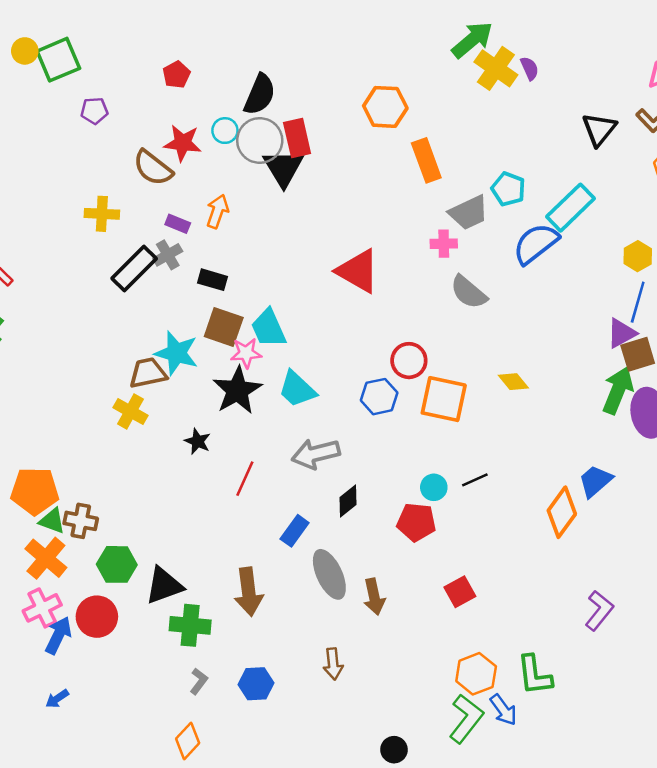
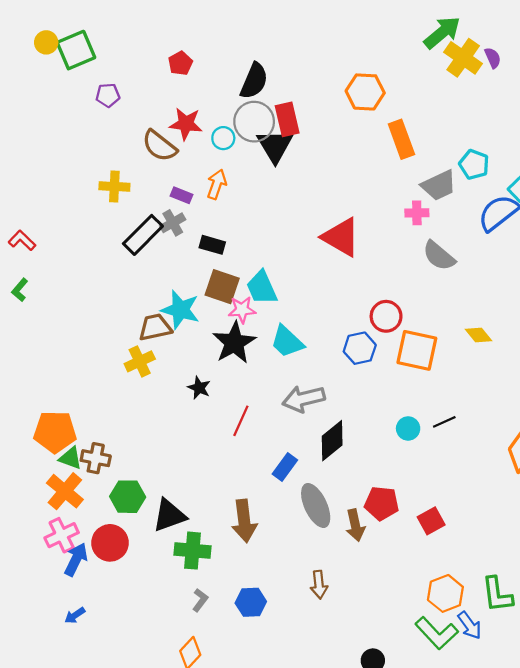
cyan circle: (225, 131) -> (223, 138), moved
yellow cross: (130, 411) -> (140, 361), turned 36
black diamond: (348, 501) -> (332, 441), size x1.4
red pentagon: (416, 522) -> (382, 503), moved
green L-shape: (466, 719) -> (437, 633), turned 99

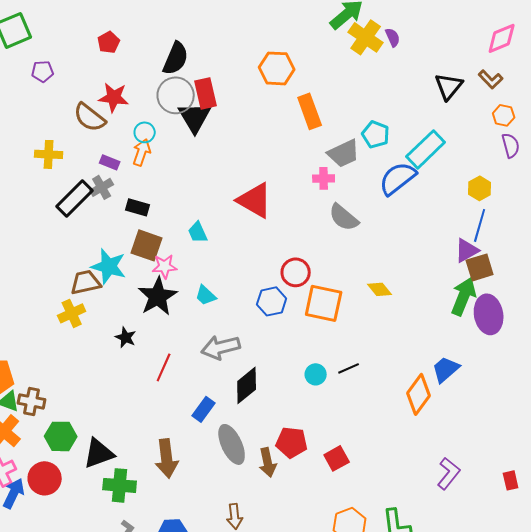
cyan circle: (223, 138) -> (145, 132), moved
cyan trapezoid: (262, 288) -> (198, 232), moved, size x0.7
cyan trapezoid: (287, 342) -> (206, 295), size x0.7

